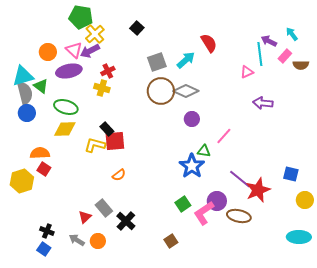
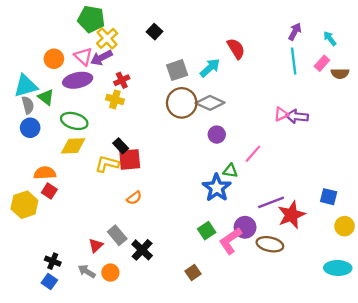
purple arrow: (269, 41) -> (295, 32), moved, turned 91
pink triangle: (247, 72) -> (281, 114), moved
gray semicircle: (25, 93) -> (28, 105), size x0.7
purple line: (240, 179) -> (271, 202), turned -60

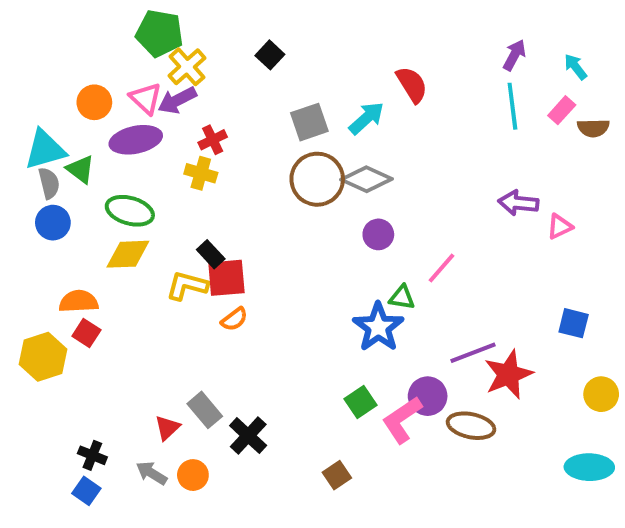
pink triangle: (281, 114) -> (560, 227), moved
blue square: (329, 197) -> (574, 323), moved
orange semicircle: (134, 198) -> (234, 319), moved

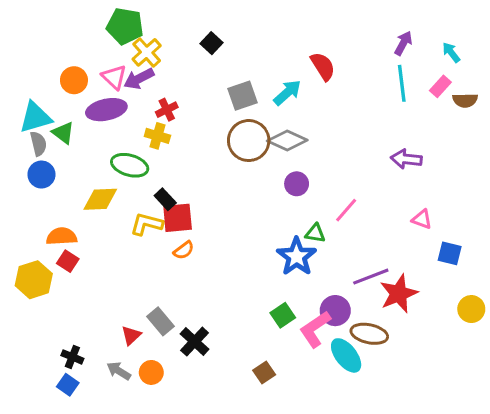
green ellipse: (130, 211) -> (130, 165), moved
pink triangle: (560, 227) -> (422, 219), moved, turned 45
cyan ellipse: (589, 467) -> (346, 355), moved, turned 51

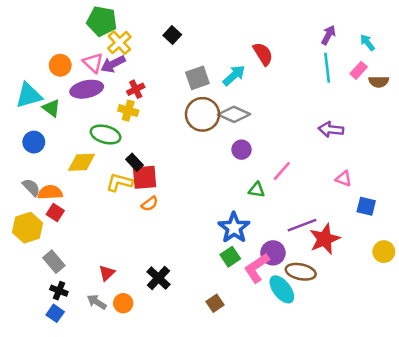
gray semicircle: (38, 144) -> (31, 187), moved, turned -30
blue star: (297, 256) -> (234, 228), moved
gray rectangle: (161, 321) -> (54, 262), moved

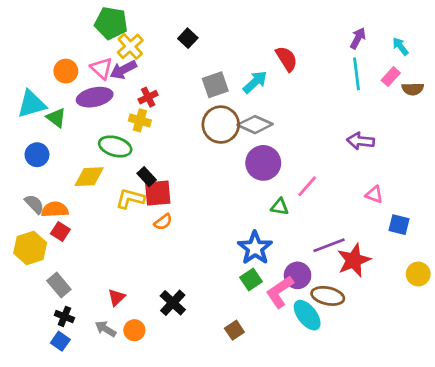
purple circle: (242, 150) -> (263, 163), size x1.6

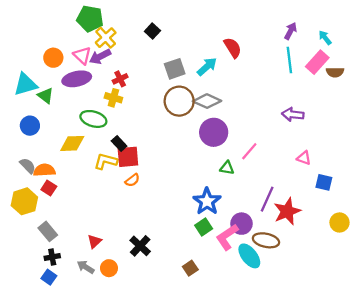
pink rectangle: (391, 77) -> (317, 62), size x1.5
purple line: (329, 245) -> (267, 199), turned -45
black cross: (64, 316) -> (52, 257), turned -32

